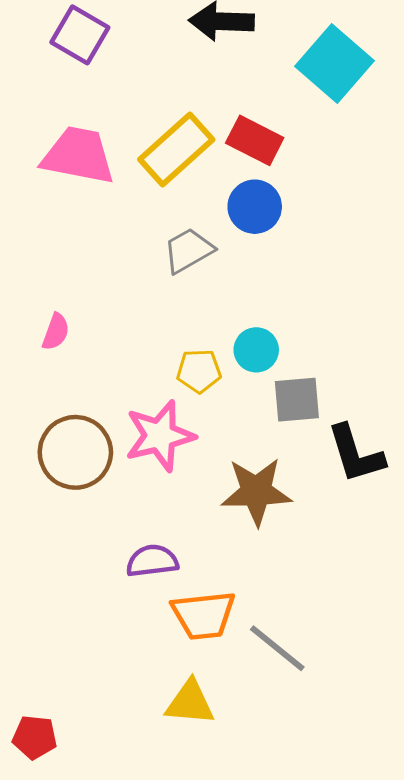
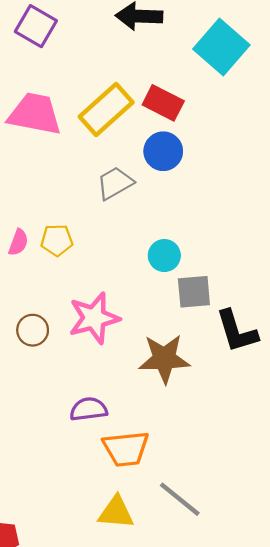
yellow pentagon: (199, 371) -> (57, 240), moved
brown circle: (75, 452) -> (33, 330), size x0.6
gray line: (277, 648) -> (180, 499), moved

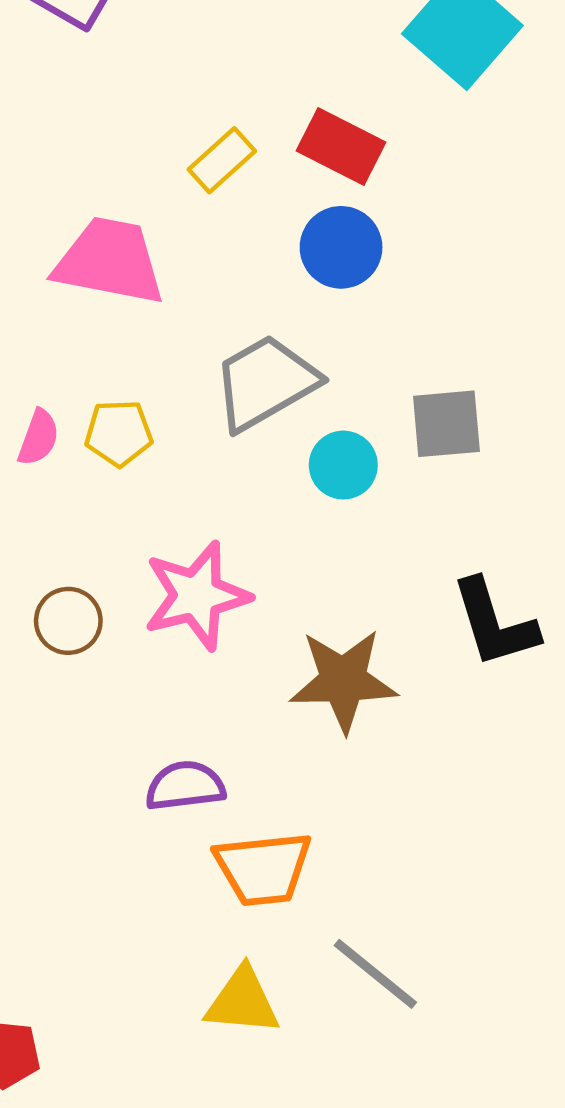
yellow rectangle: (106, 110) -> (222, 160), size x0.6
pink trapezoid: (35, 114) -> (110, 261), moved
gray trapezoid: (115, 183) -> (265, 383), moved, size x1.4
gray square: (194, 292) -> (446, 424), moved

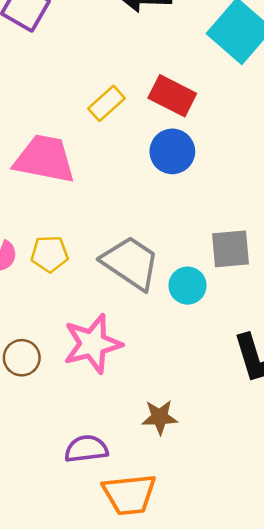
gray trapezoid: (265, 383) -> (131, 263), moved, turned 64
cyan circle: (343, 465) -> (188, 286), moved
brown star: (343, 680) -> (160, 417), moved, size x0.6

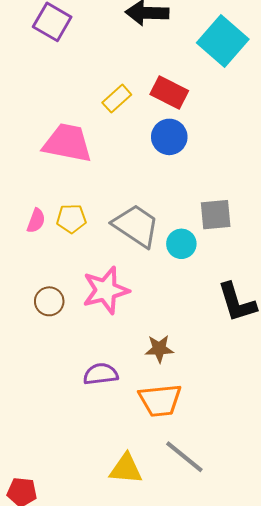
orange trapezoid: (129, 494) -> (160, 400), moved

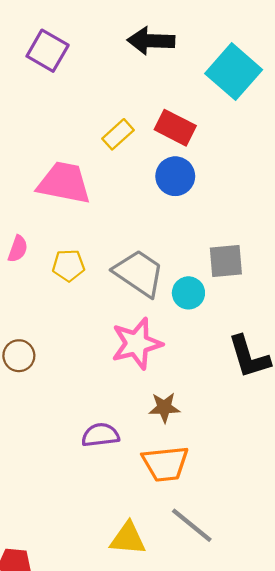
pink semicircle: (36, 221) -> (18, 249), moved
pink star: (106, 290) -> (137, 344), moved
brown circle: (49, 301) -> (19, 356), moved

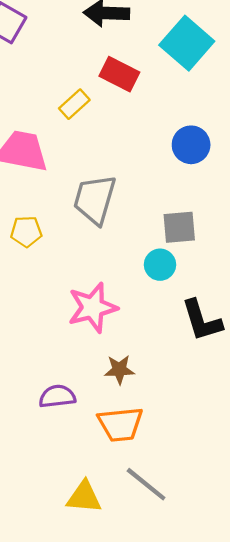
red rectangle: (175, 128) -> (119, 74), moved
blue circle: (175, 176) -> (191, 145), moved
gray trapezoid: (139, 273) -> (95, 199), moved, turned -108
cyan circle: (188, 293) -> (160, 265), moved

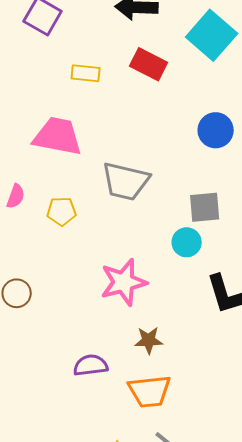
yellow rectangle: (74, 104) -> (86, 73), moved, turned 48
gray trapezoid: (95, 199) -> (126, 181), turned -93

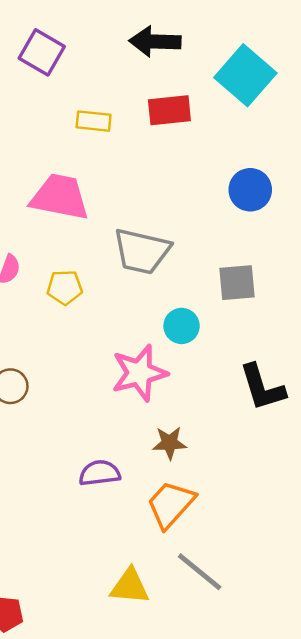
red rectangle: (149, 64) -> (169, 110), turned -33
cyan circle: (187, 242) -> (182, 326), moved
orange trapezoid: (150, 391) -> (171, 504), turned 138

